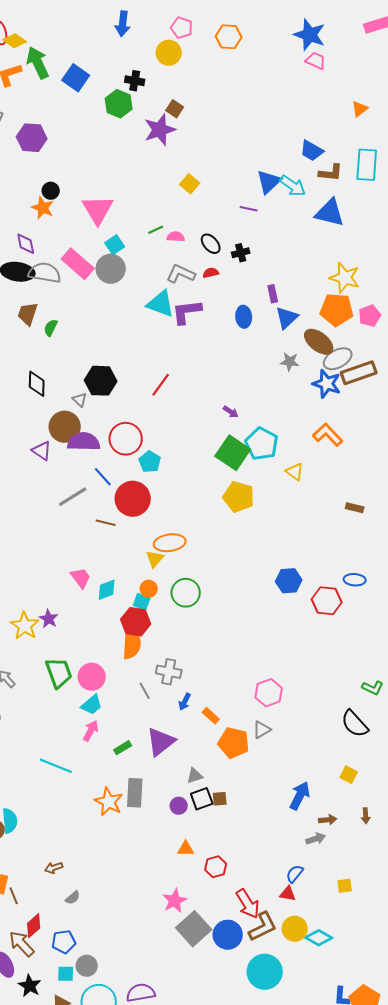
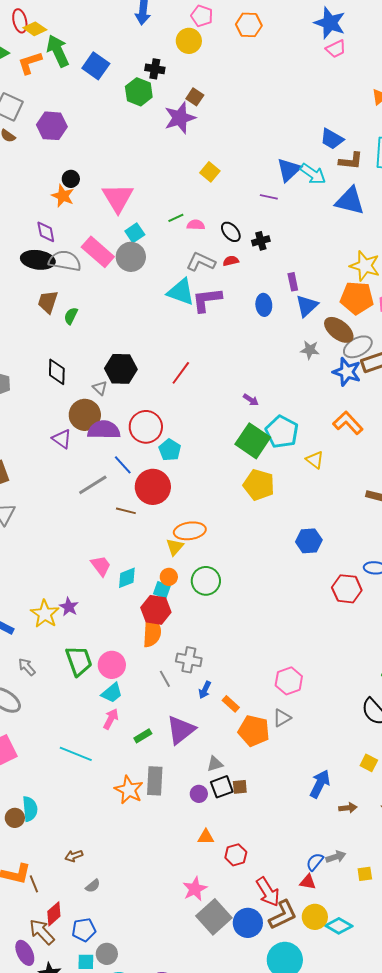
pink trapezoid: (316, 61) -> (336, 49), turned 130
blue hexagon: (289, 581) -> (309, 541), moved
gray arrow: (316, 839) -> (336, 857), moved

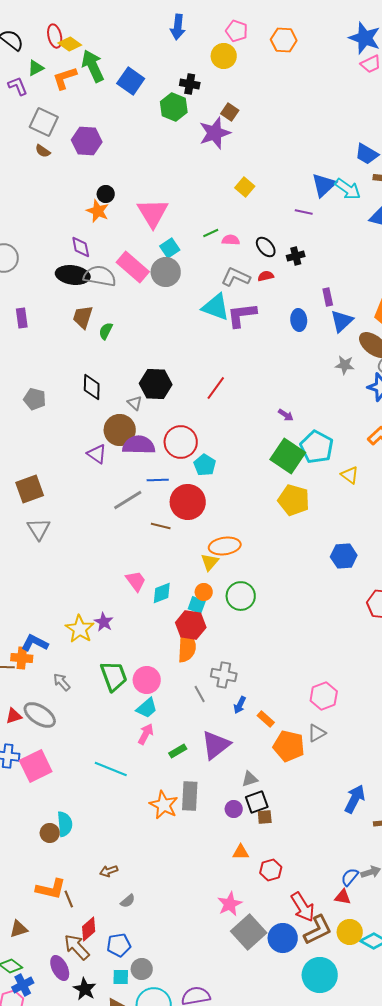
blue line: (123, 465) -> (158, 480), turned -50
brown square: (240, 787) -> (265, 817), moved

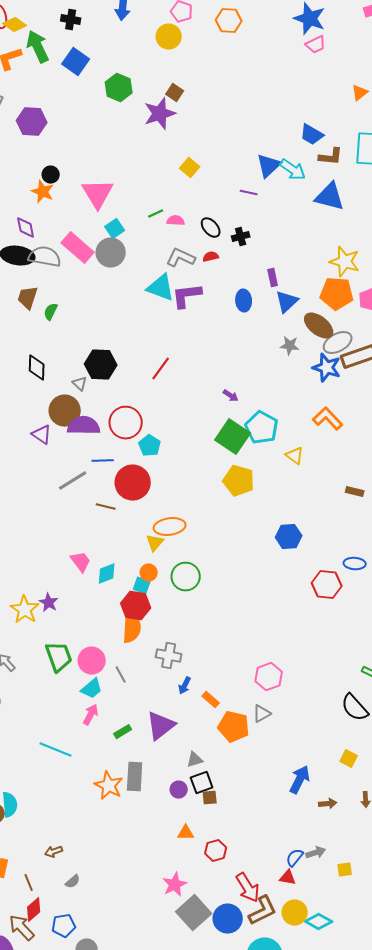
black cross: (190, 84) -> (71, 20), moved
gray line: (200, 694) -> (121, 675), moved
brown line: (69, 899) -> (29, 883), moved

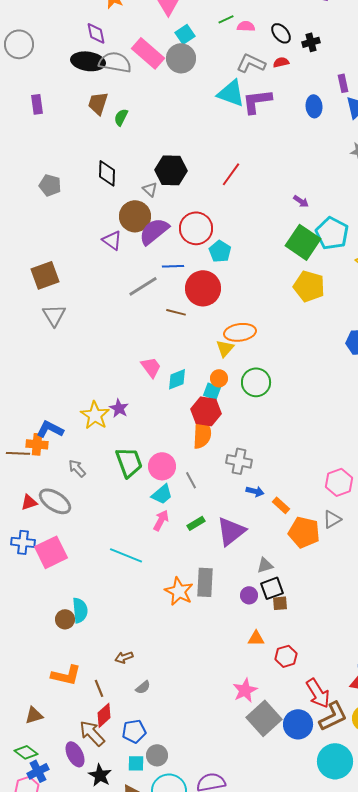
purple semicircle: (84, 426) -> (154, 231), turned -40
blue arrow: (185, 686) -> (255, 491), turned -102
green rectangle: (123, 732) -> (196, 523), moved

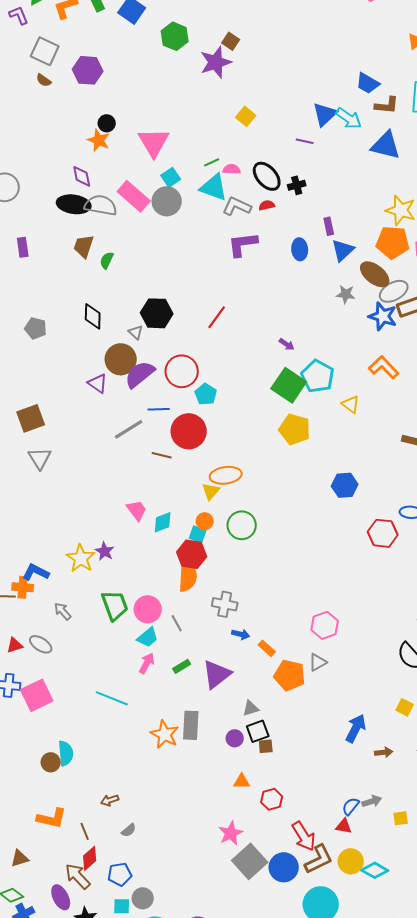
black ellipse: (281, 33) -> (267, 176), size x1.4
cyan triangle: (231, 93) -> (214, 187), moved
gray ellipse: (55, 501) -> (41, 644), size x0.7

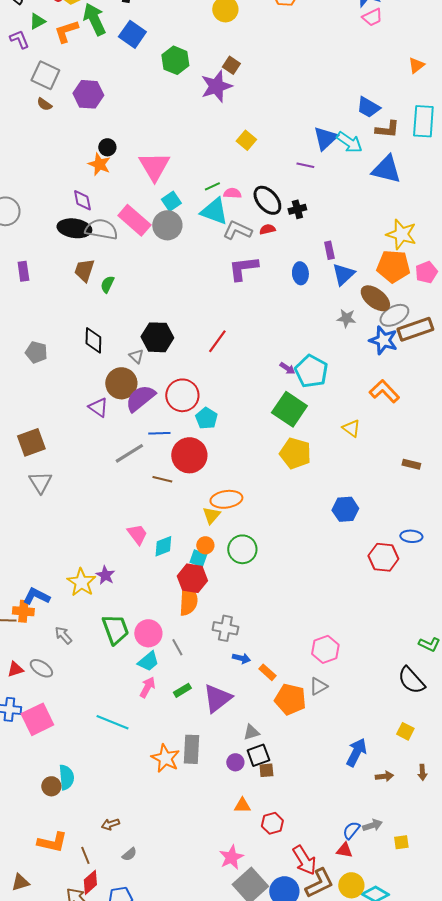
cyan pentagon: (318, 376) -> (311, 371), moved

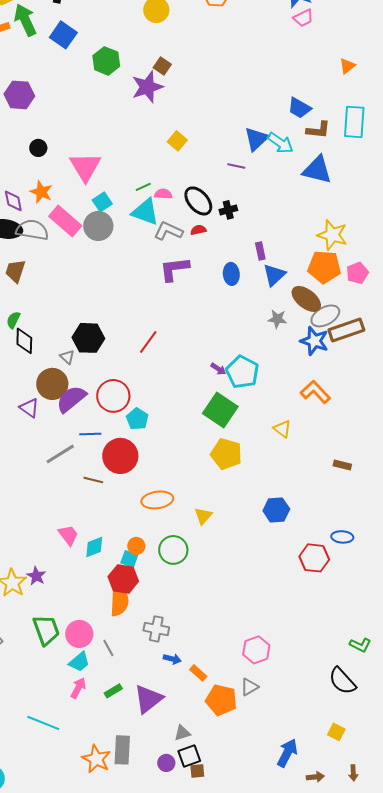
orange star: (99, 164) -> (41, 192), moved
green semicircle: (107, 284) -> (13, 320), moved
yellow triangle: (211, 515) -> (203, 516), moved

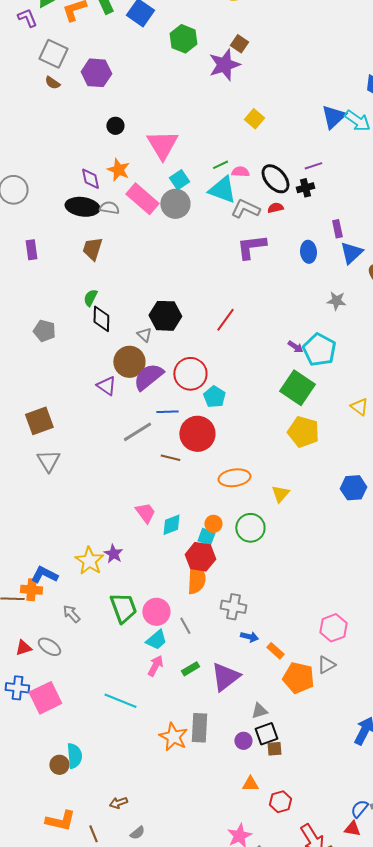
purple line: (236, 166) -> (313, 166), moved, turned -30
gray semicircle: (32, 230) -> (109, 208), size x0.6
gray star: (277, 319) -> (336, 301), moved

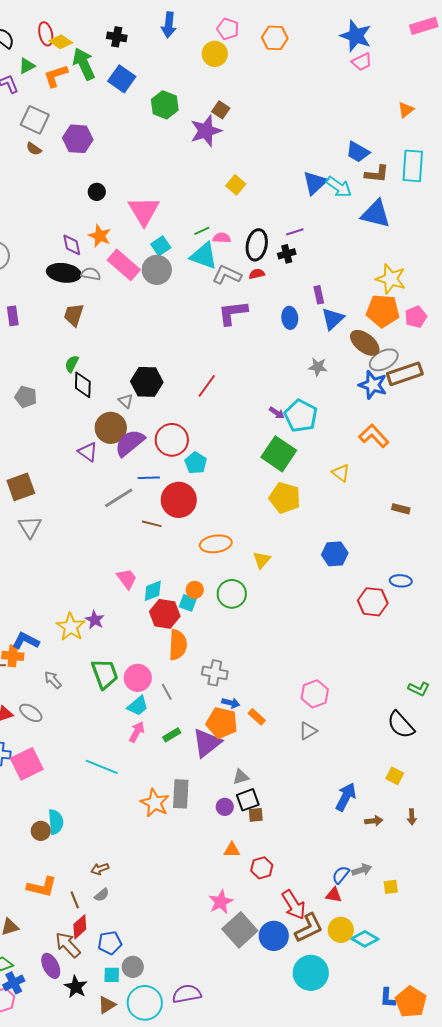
black ellipse: (275, 179) -> (257, 245), turned 52
red hexagon: (200, 557) -> (165, 614), moved
orange pentagon: (298, 678) -> (222, 723), moved
gray semicircle: (137, 833) -> (102, 895), moved

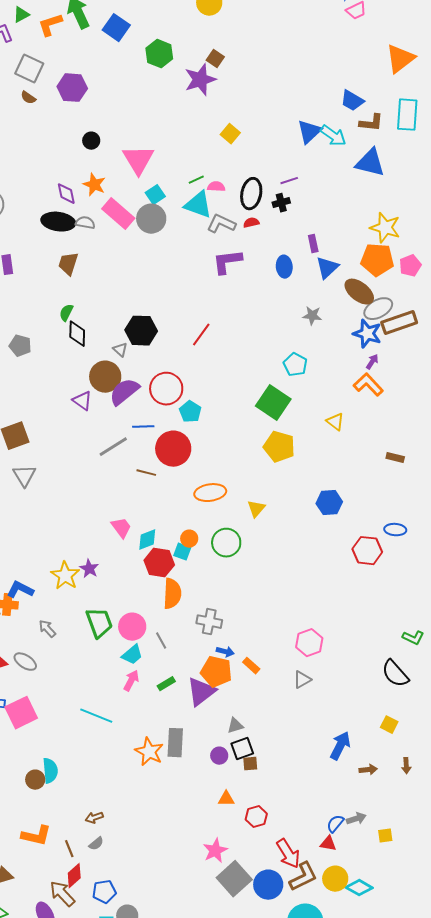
orange triangle: (406, 110) -> (400, 59), size x1.8
purple arrow: (277, 413) -> (372, 362), moved, turned -91
cyan pentagon: (301, 416) -> (295, 365), size x0.7

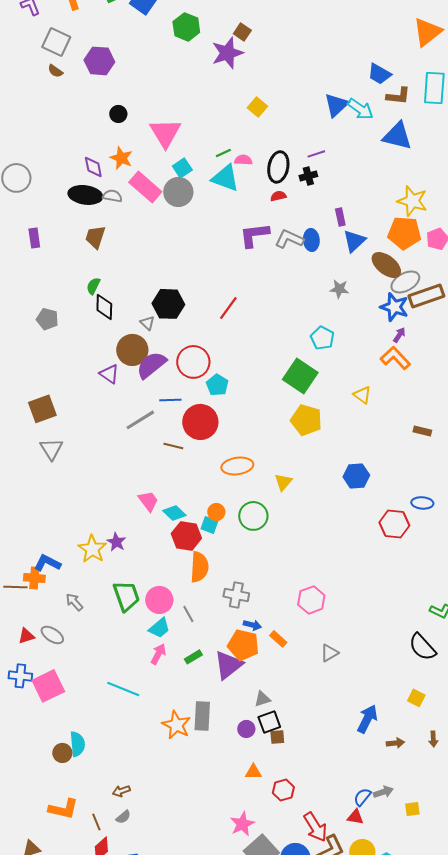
gray L-shape: (221, 224) -> (289, 239), moved
cyan diamond: (147, 540) -> (174, 513), turned 65
pink hexagon: (309, 643) -> (311, 600), moved

